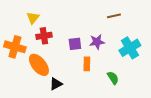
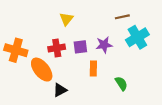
yellow triangle: (33, 18) -> (66, 19), moved
red cross: (44, 36) -> (57, 48), moved
cyan cross: (130, 48) -> (137, 37), moved

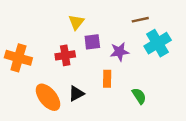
purple square: (80, 47) -> (92, 42), moved
orange ellipse: (42, 70) -> (48, 97), moved
black triangle: (60, 90) -> (76, 94), moved

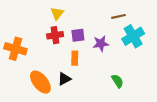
yellow triangle: (76, 22) -> (57, 13), moved
red cross: (65, 55) -> (55, 35), moved
orange rectangle: (107, 79) -> (75, 58), moved

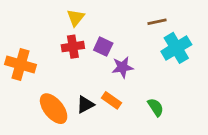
purple square: (78, 35) -> (103, 47), turned 32
purple star: (101, 44) -> (123, 67), moved
orange rectangle: (75, 58) -> (111, 100), moved, turned -56

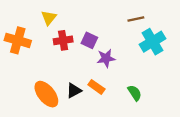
yellow triangle: (76, 18) -> (49, 18), moved
orange cross: (20, 65) -> (18, 40), moved

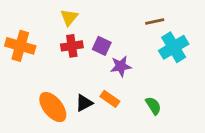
yellow triangle: (49, 18) -> (69, 17), moved

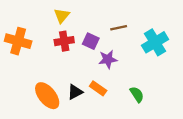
brown line: (155, 21) -> (119, 28), moved

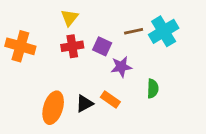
cyan cross: (155, 42) -> (164, 31), moved
green semicircle: (137, 94) -> (153, 89), moved, turned 35
orange ellipse: (47, 96) -> (53, 108), turned 56

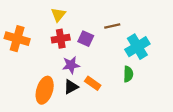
cyan cross: (164, 31) -> (137, 47), moved
purple star: (121, 67) -> (71, 65), moved

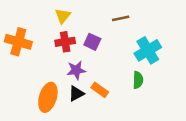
brown line: (112, 26) -> (121, 18), moved

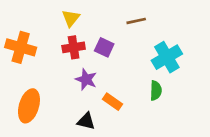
purple star: (76, 70) -> (86, 79), turned 30
black triangle: (76, 94) -> (86, 121), moved, turned 42
orange ellipse: (48, 97) -> (29, 106), moved

